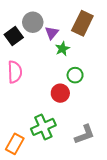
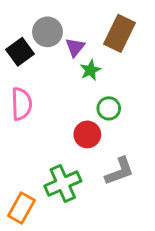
gray L-shape: (85, 134) -> (119, 171), moved

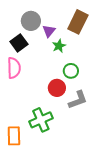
black square: (20, 52) -> (19, 43), moved
gray L-shape: (119, 171) -> (78, 100), moved
orange rectangle: (21, 208) -> (14, 136), turned -30

